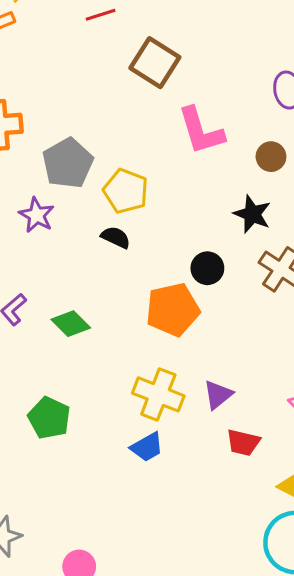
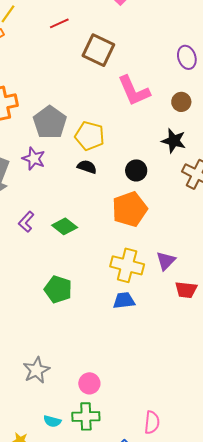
black circle: (207, 268) -> (136, 170), moved
blue trapezoid: (147, 447) -> (124, 300), turned -150

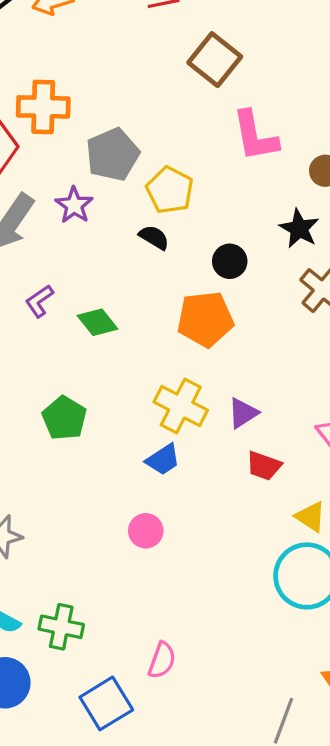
blue trapezoid: (124, 300) -> (163, 460), turned 140
pink circle: (89, 383) -> (146, 531), moved

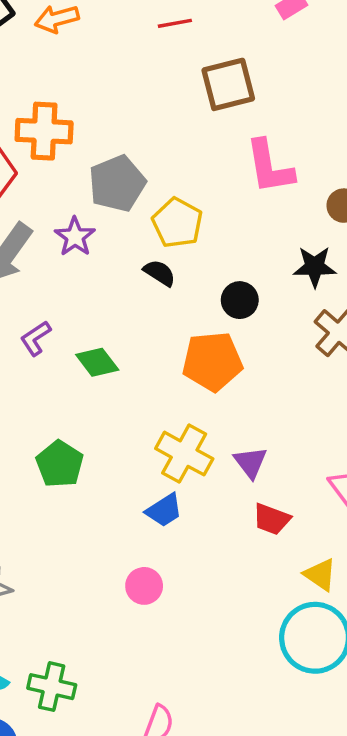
brown square: (215, 60) -> (228, 84), turned 36
black star: (299, 229) -> (315, 267), turned -30
purple triangle: (243, 413) -> (250, 462), turned -36

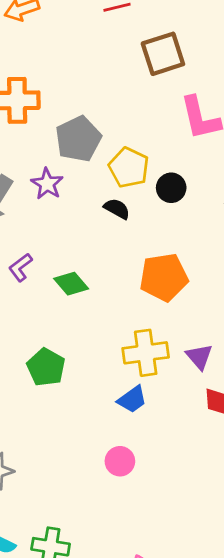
black circle: (240, 300) -> (171, 188), moved
yellow cross: (184, 454) -> (146, 353), turned -33

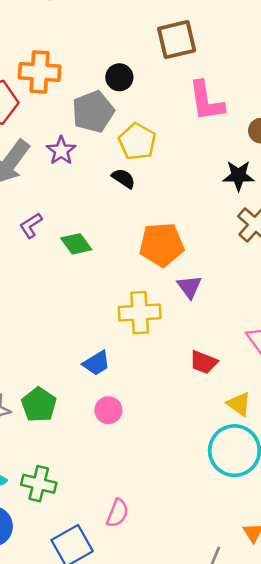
black circle: (171, 188) -> (119, 77), moved
purple triangle: (199, 357) -> (189, 287), moved
green pentagon: (46, 367) -> (39, 405), moved
blue trapezoid: (132, 399) -> (96, 363), moved

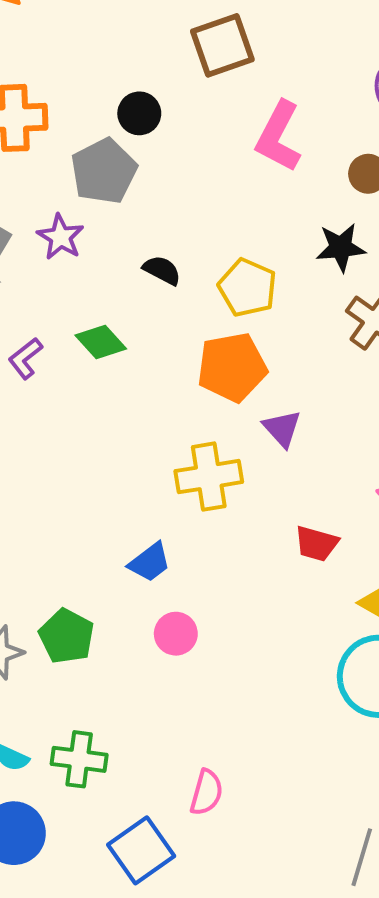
pink L-shape: (206, 101) -> (278, 136), turned 42
yellow pentagon: (137, 142) -> (247, 288), moved
green diamond: (76, 244) -> (101, 342), moved

